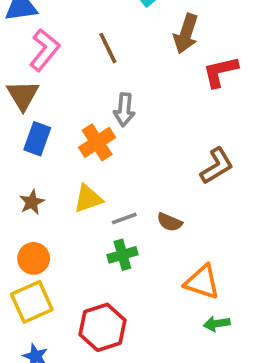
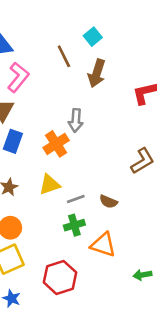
brown arrow: (186, 34) -> (97, 73), moved
brown line: (108, 48) -> (64, 56), moved
orange triangle: (202, 282) -> (103, 245), moved

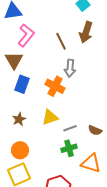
brown line: (64, 56) -> (61, 41), moved
orange cross: (56, 144) -> (55, 86), turned -30

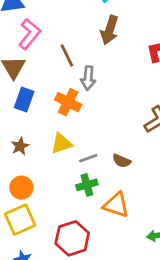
brown line: (61, 41) -> (67, 55), moved

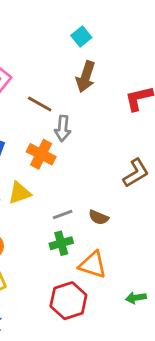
brown line: (67, 55) -> (40, 104), turned -35
yellow triangle: (61, 144) -> (20, 193), moved
red hexagon: (72, 238) -> (68, 301), moved

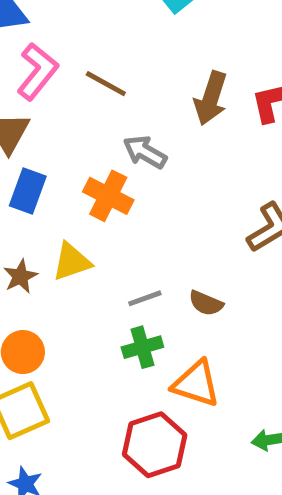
brown arrow: (86, 77) -> (211, 98), moved
brown line: (40, 104) -> (106, 84), moved
gray arrow: (63, 128) -> (145, 152), turned 115

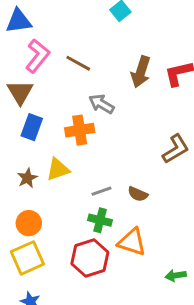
orange cross: (108, 196) -> (80, 130), turned -36
green cross: (142, 347) -> (100, 220), turned 30
red hexagon: (155, 445) -> (90, 258), moved

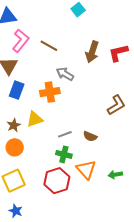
orange circle: (29, 223) -> (15, 147), moved
orange triangle: (132, 242) -> (86, 170), turned 30
green arrow: (176, 275) -> (115, 175), moved

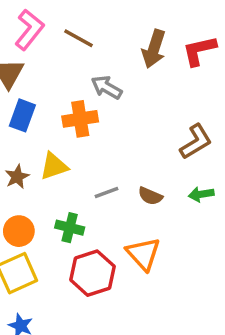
orange circle: (15, 147) -> (19, 231), moved
green cross: (64, 154) -> (70, 228), moved
green arrow: (115, 175) -> (201, 194), moved

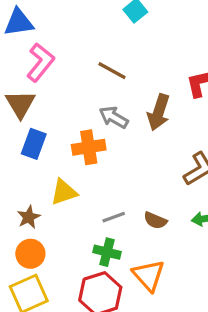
brown line: (78, 38) -> (112, 71), moved
brown arrow: (154, 49) -> (159, 112), moved
brown star: (17, 177) -> (29, 217), moved
green cross: (70, 228) -> (107, 252), moved

